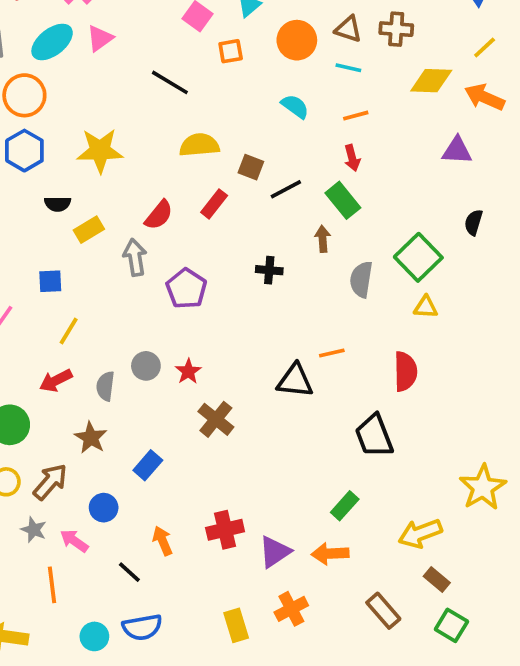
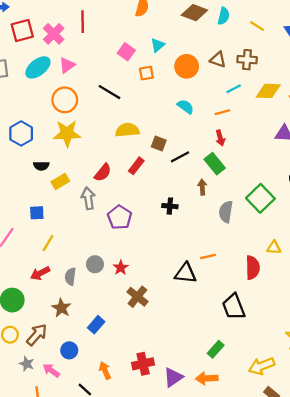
cyan line: (348, 68) -> (234, 89), moved, turned -40
orange circle: (24, 95) -> (65, 100), moved
yellow triangle: (426, 307) -> (274, 247), moved

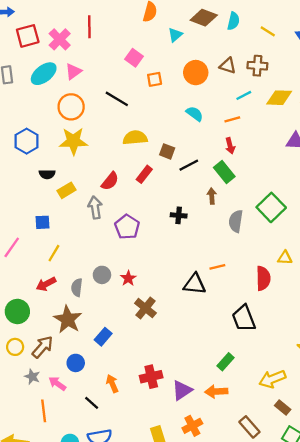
cyan triangle: (158, 45) -> (175, 35), moved
brown star: (61, 308) -> (68, 319), size x1.4

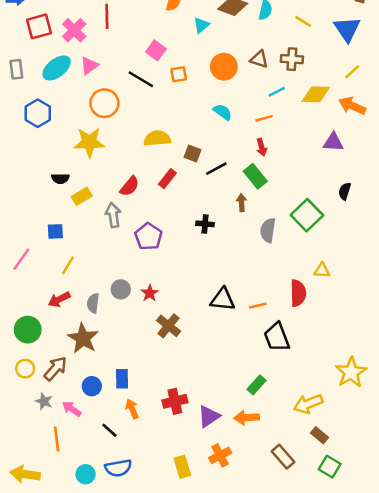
black line: (117, 99) -> (141, 79), moved
orange circle: (71, 107) -> (104, 103), moved
blue hexagon: (27, 141) -> (38, 113), moved
orange line: (217, 267) -> (258, 306), moved
blue rectangle: (103, 337) -> (122, 379), moved, turned -42

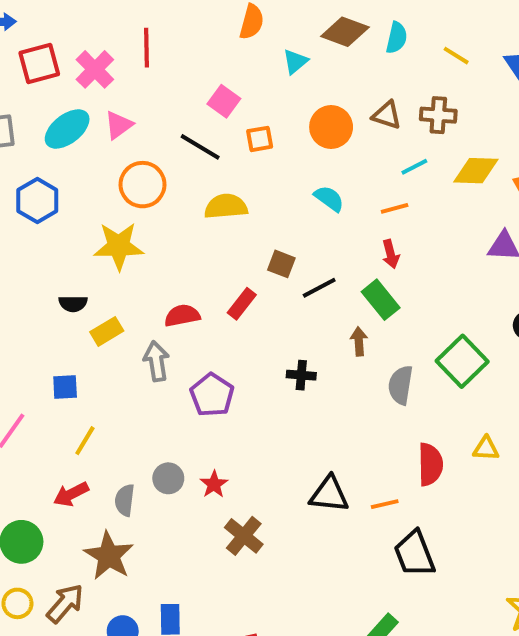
yellow semicircle: (157, 138) -> (226, 206), moved
red semicircle: (130, 186) -> (182, 316), turned -140
red semicircle: (298, 293) -> (430, 464), moved

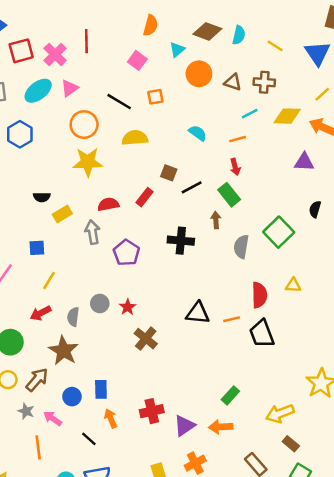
pink square: (224, 101) -> (137, 60), moved
orange circle: (331, 127) -> (199, 74), moved
yellow star: (119, 246) -> (88, 162), moved
black cross: (301, 375) -> (181, 241), size x1.5
black trapezoid: (414, 554) -> (262, 334), moved

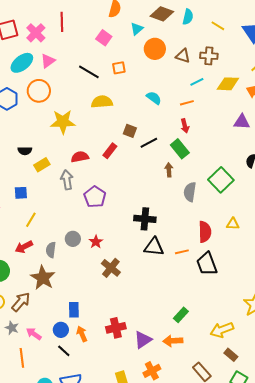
orange circle: (84, 125) -> (39, 91), moved
black cross: (181, 241) -> (145, 219), moved
blue circle: (72, 397) -> (61, 330), moved

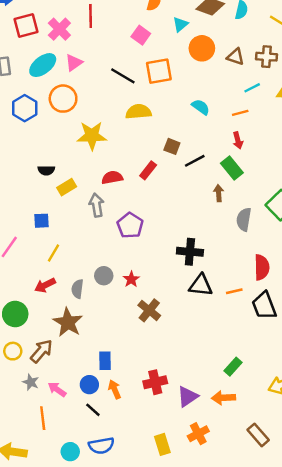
orange square: (119, 68) -> (159, 71), size x1.6

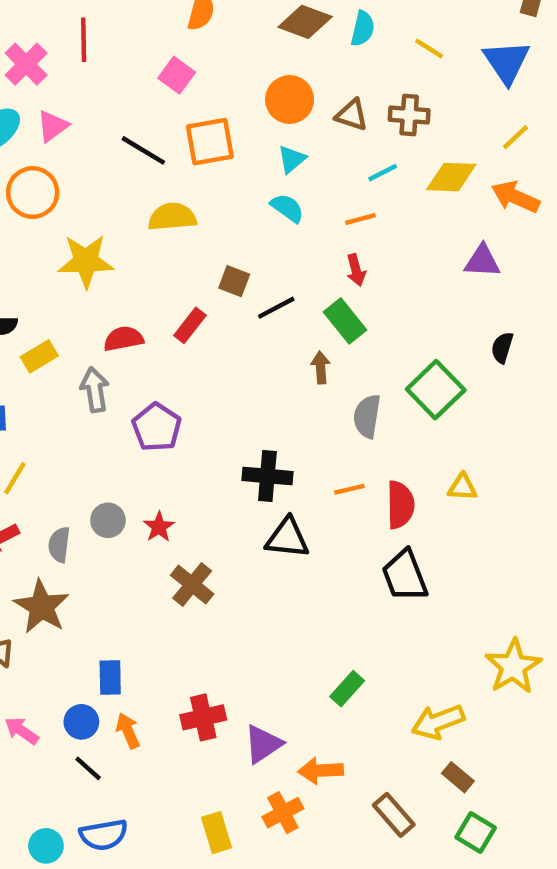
cyan triangle: (180, 24) -> (292, 159), moved
orange line: (234, 291) -> (349, 489), moved
orange arrow: (223, 398) -> (321, 771), moved

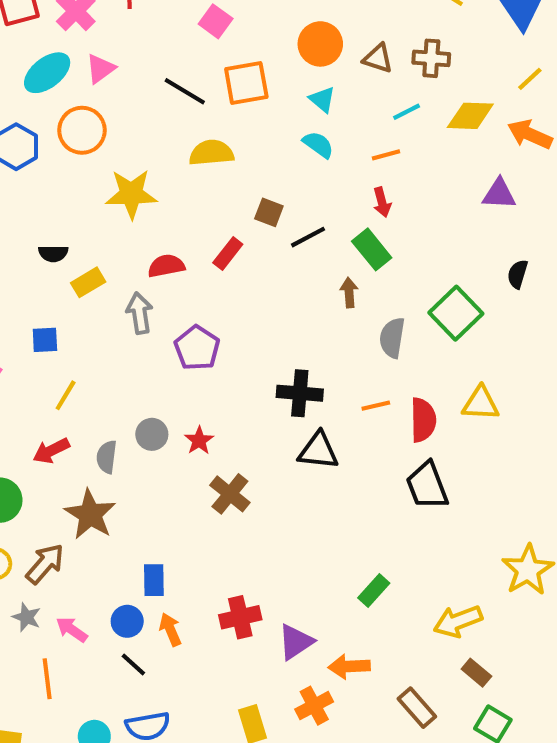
cyan triangle: (292, 159) -> (322, 99), turned -40
yellow triangle: (462, 487) -> (481, 404), size x1.4

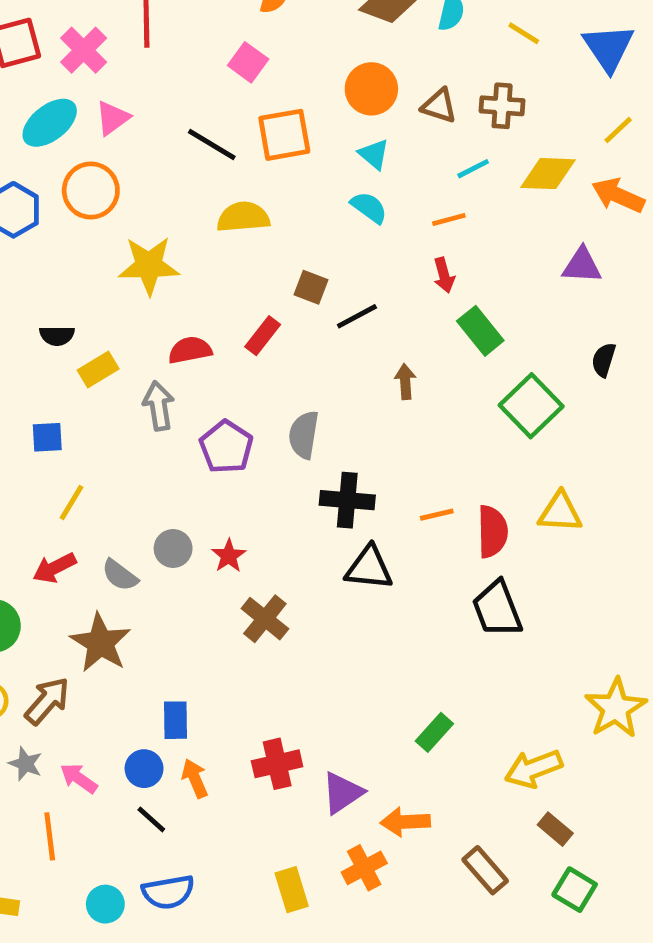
green rectangle: (372, 249) -> (480, 331), moved
gray semicircle: (392, 338) -> (304, 435), moved
gray semicircle: (107, 457) -> (120, 575), turned -60

